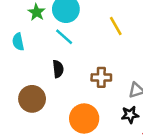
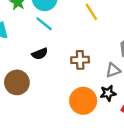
black semicircle: (58, 69) -> (40, 54), turned 77
orange circle: (84, 118) -> (83, 101), moved

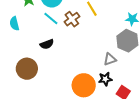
brown cross: (80, 60) -> (72, 19), moved, turned -35

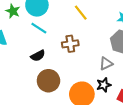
brown cross: (72, 19) -> (70, 44), moved, turned 35
brown circle: (27, 69) -> (48, 81), moved

